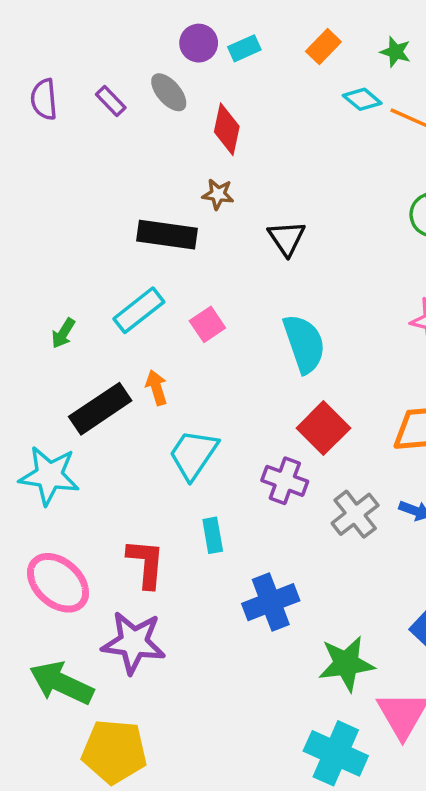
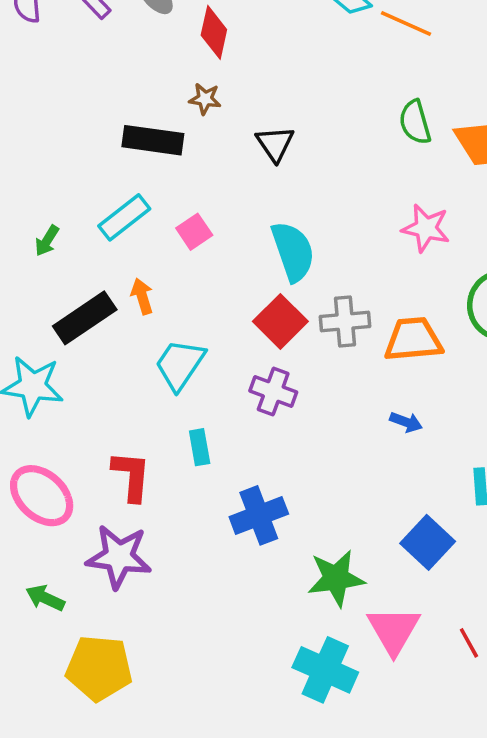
red square: (323, 428) -> (280, 321), moved
gray cross: (355, 514) -> (345, 321), moved, turned 33
green arrow: (62, 683) -> (45, 598), size x0.6

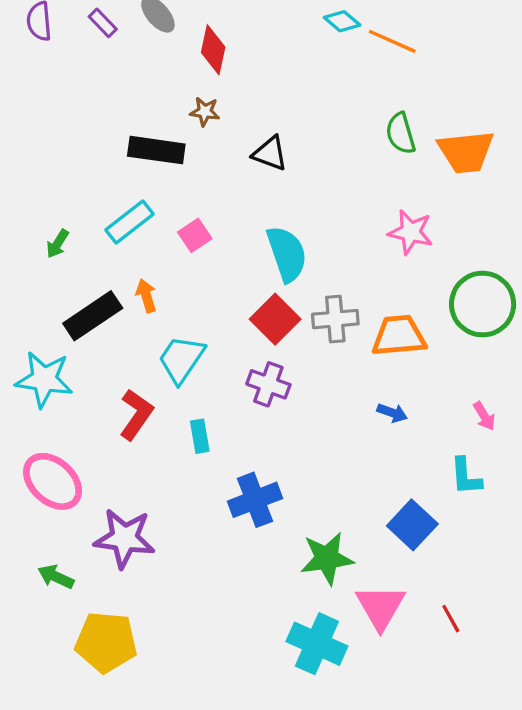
black triangle: (275, 144) -> (270, 153), turned -36
red L-shape: (131, 476) -> (136, 414), moved, turned 30

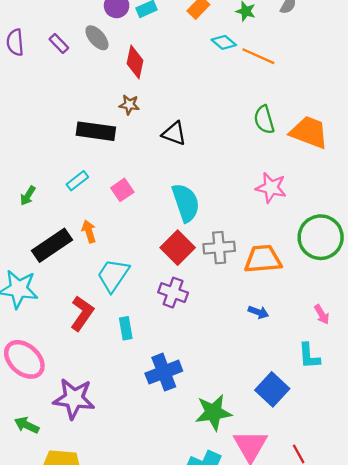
orange trapezoid: (466, 152) -> (309, 132), turned -153
cyan rectangle: (129, 222) -> (77, 181), size x0.7

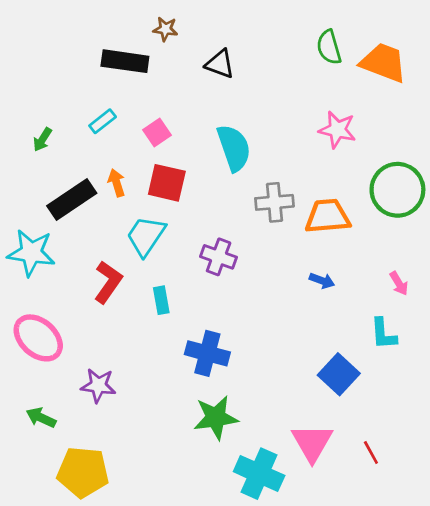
red square: (178, 248) -> (167, 183), moved, turned -32
blue cross: (164, 372) -> (207, 353), turned 36
purple star: (74, 399) -> (98, 385), size x0.7
green star: (213, 412) -> (216, 418), moved

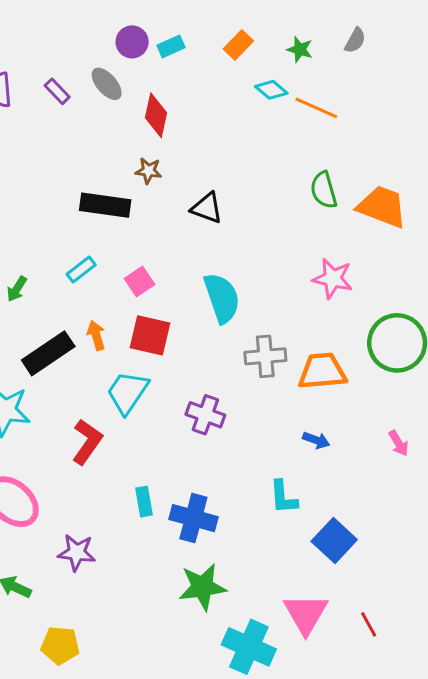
cyan rectangle: (161, 300) -> (144, 502), moved
cyan L-shape: (383, 334) -> (283, 497), moved
yellow pentagon: (83, 472) -> (60, 645), size x0.7

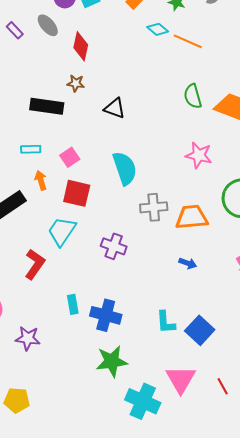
cyan rectangle: (81, 270) -> (31, 149), turned 36
orange arrow: (96, 335) -> (41, 180), moved
cyan L-shape: (283, 497) -> (166, 322), moved

